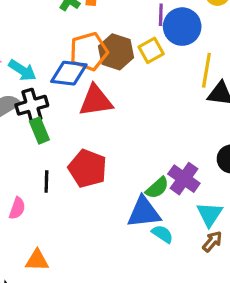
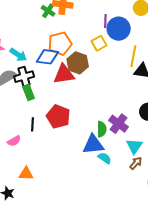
brown hexagon: (116, 52) -> (78, 63), moved
green semicircle: (157, 188) -> (102, 129), turned -49
pink semicircle: (17, 208) -> (14, 141), turned 40

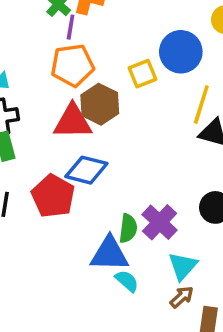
purple line: (105, 21) -> (71, 27), moved
blue diamond: (47, 57) -> (86, 170), moved

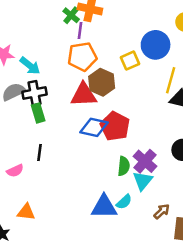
red pentagon: (53, 196) -> (115, 126), moved
blue triangle: (109, 254) -> (104, 207), moved
cyan triangle: (183, 266) -> (143, 181), moved
cyan semicircle: (127, 281) -> (124, 202), turned 98

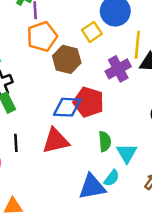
red triangle: (84, 95) -> (56, 141), moved
purple cross: (145, 161) -> (118, 69), moved, turned 30

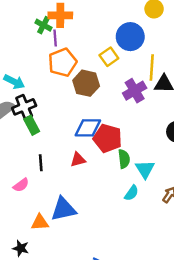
red pentagon: (89, 102) -> (108, 138), moved
red triangle: (56, 141) -> (78, 160), size x0.6
blue triangle: (92, 187) -> (63, 209), moved

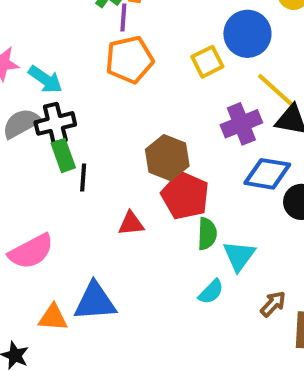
yellow line: (152, 67) -> (275, 90), turned -60
brown hexagon: (86, 83) -> (167, 158), moved
blue diamond: (88, 128) -> (267, 174), moved
black line: (41, 163) -> (83, 178), moved
pink semicircle: (21, 185) -> (31, 251), size x1.6

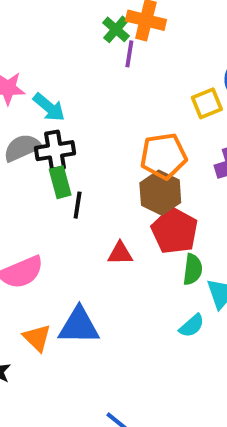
orange pentagon: (129, 60) -> (163, 156), moved
orange triangle: (53, 317) -> (37, 338), turned 36

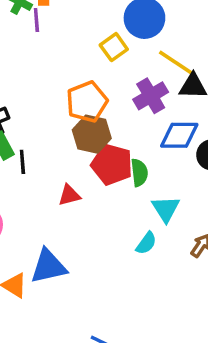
green semicircle: (193, 269) -> (139, 173), moved

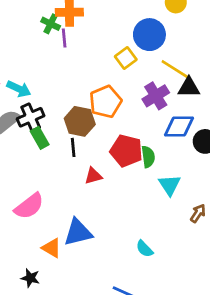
brown hexagon: (92, 134) -> (80, 121), moved
black line: (22, 162) -> (73, 147), moved
cyan semicircle: (146, 243) -> (144, 249), moved, turned 102

